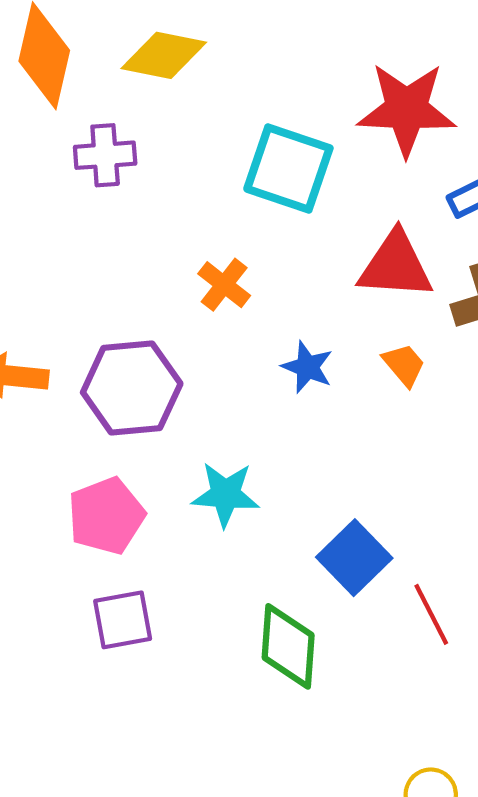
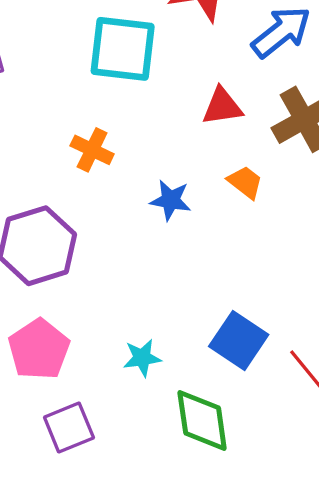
red triangle: (396, 266) -> (222, 106), size x0.7
cyan star: (225, 494) -> (142, 358), moved, size x0.7

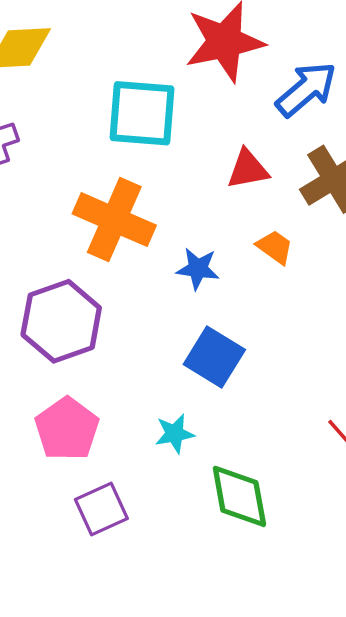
orange cross: (92, 150) -> (114, 220), size x1.8
blue square: (239, 340) -> (214, 357), moved

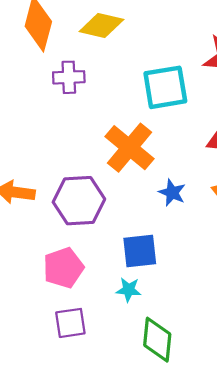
cyan square: (142, 113) -> (165, 87), turned -30
blue square: (214, 357) -> (140, 251), moved, turned 36

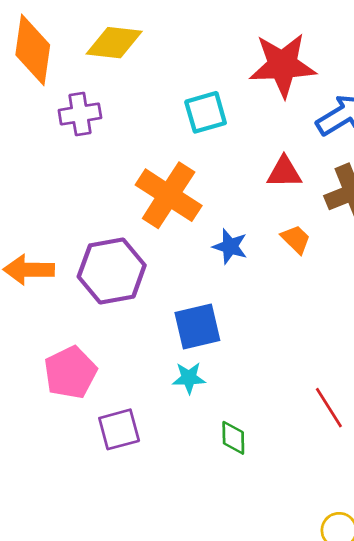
cyan square: (165, 87) -> (206, 112), size x0.7
pink pentagon: (63, 268) -> (70, 372), moved
green diamond: (157, 340) -> (233, 438), size x0.6

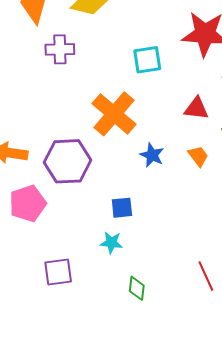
blue square: (197, 326) -> (122, 208), size x0.7
pink pentagon: (70, 372) -> (28, 204), moved

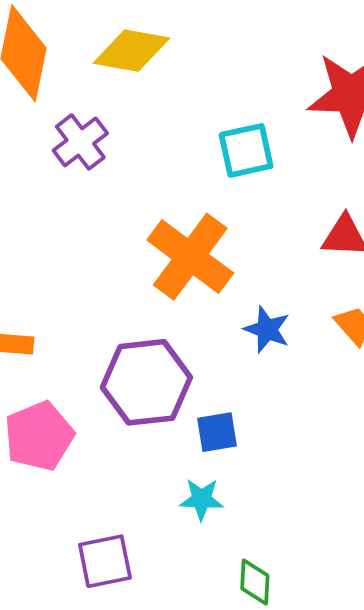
purple cross: (60, 49) -> (80, 142), turned -32
purple hexagon: (67, 161) -> (146, 382), moved

